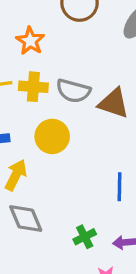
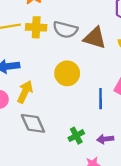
yellow circle: (52, 136) -> (67, 73), moved

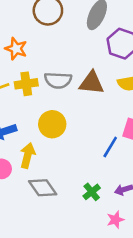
yellow circle: (67, 73) -> (52, 124), moved
blue line: (101, 99) -> (110, 147), turned 42

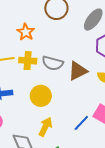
brown triangle: (92, 83) -> (78, 71), turned -45
yellow arrow: (28, 155) -> (45, 127), moved

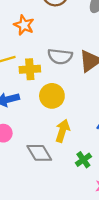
yellow cross: (28, 61) -> (30, 69), moved

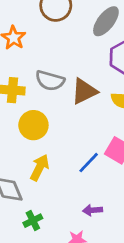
green cross: (83, 160) -> (33, 221), moved

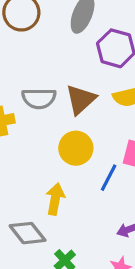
yellow circle: (33, 125) -> (76, 148), moved

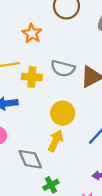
yellow circle: (76, 148) -> (63, 113), moved

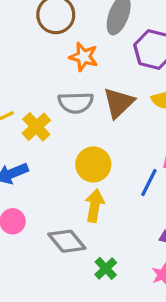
orange star: (32, 33) -> (84, 57), moved
yellow cross: (32, 77) -> (36, 127), turned -30

